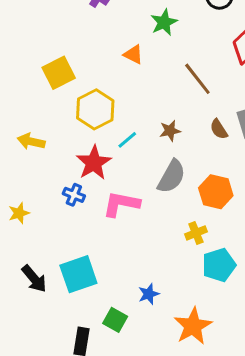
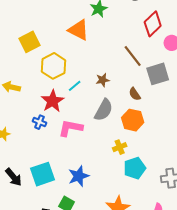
orange triangle: (133, 54) -> (79, 30), size x1.6
brown line: (197, 79) -> (133, 56), moved
brown semicircle: (219, 129) -> (135, 94), moved
blue star: (149, 294) -> (79, 176), moved, size x1.5

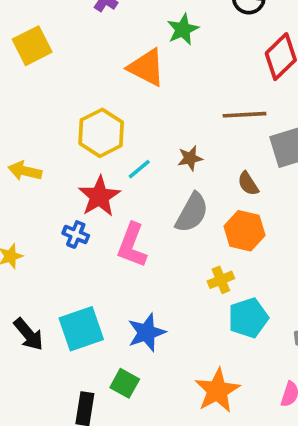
yellow square: (29, 42) -> (32, 46), moved
brown line: (133, 56) -> (244, 115), turned -55
pink L-shape: (71, 128) -> (132, 245), turned -80

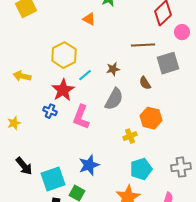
orange triangle: (146, 67) -> (89, 19), size x0.6
orange hexagon: (244, 231) -> (151, 118), moved
cyan pentagon: (248, 318) -> (141, 169), moved
cyan square: (81, 329) -> (53, 179), moved

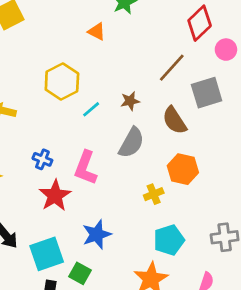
brown line: (143, 45) -> (172, 68), turned -45
brown semicircle: (145, 83) -> (175, 120), size x1.5
red star: (63, 90) -> (55, 196), moved

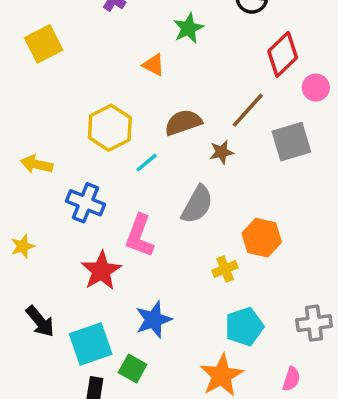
brown star: (130, 101) -> (222, 152), moved
brown semicircle: (175, 120) -> (183, 122), moved, turned 104
blue cross: (42, 159) -> (85, 203), moved, size x1.5

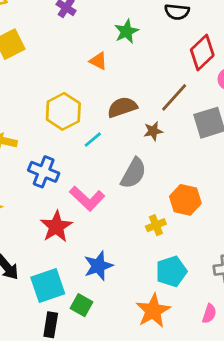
pink L-shape: (140, 236) -> (87, 198), turned -68

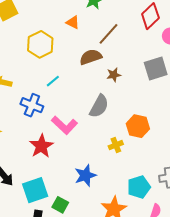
brown line: (174, 97) -> (108, 34), moved
yellow hexagon: (63, 111) -> (40, 44), moved
cyan line: (93, 140) -> (53, 81), moved
blue star: (98, 266) -> (85, 175), moved
cyan pentagon: (171, 271) -> (139, 187), moved

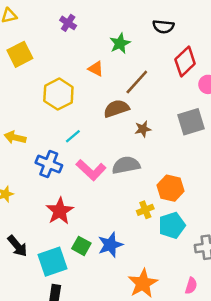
gray semicircle: (99, 106) -> (126, 165), turned -130
pink L-shape: (64, 125) -> (91, 170), moved
cyan pentagon: (139, 187) -> (172, 225), moved
green square: (60, 205) -> (81, 246), moved

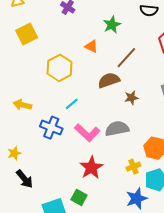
red star: (60, 211) -> (91, 168), moved
blue star: (110, 245) -> (137, 198), moved
black arrow: (17, 246) -> (25, 179), moved

